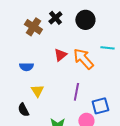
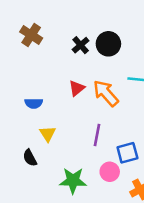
black cross: (55, 18) -> (81, 45), moved
brown cross: (33, 27) -> (31, 35), moved

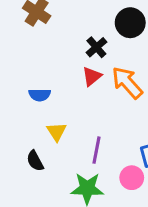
black cross: (81, 45) -> (96, 47), moved
purple line: (97, 135) -> (96, 150), moved

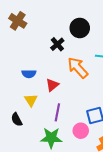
red triangle: (92, 76) -> (52, 85), moved
blue semicircle: (40, 95) -> (29, 74), moved

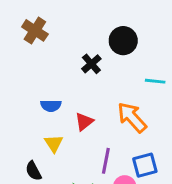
orange arrow: (78, 68) -> (132, 117), moved
purple line: (57, 112) -> (106, 161), moved

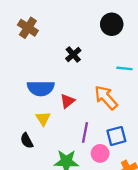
black circle: (123, 41) -> (112, 24), moved
blue semicircle: (51, 106) -> (41, 88), size x1.6

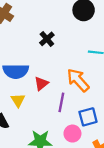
purple line: (85, 132) -> (61, 102), moved

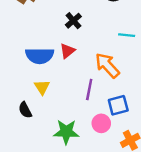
red triangle: (41, 83) -> (67, 51), moved

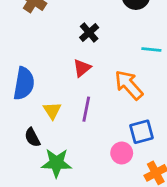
blue semicircle: (40, 56) -> (24, 84), moved, turned -80
purple line: (89, 90) -> (86, 109), moved
green star: (66, 132) -> (56, 163), moved

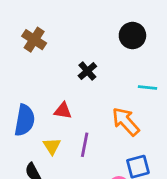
red triangle: (82, 68) -> (63, 111), moved, turned 48

